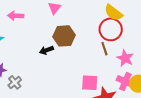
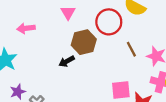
red circle: (111, 29) -> (109, 22), moved

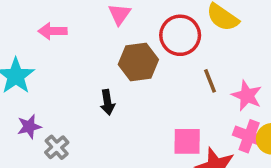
black arrow: (67, 61) -> (107, 102), moved, turned -77

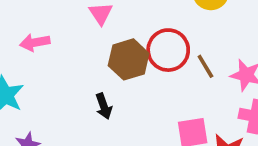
red circle: (180, 35) -> (168, 50), moved

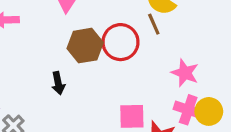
brown line: (205, 66) -> (154, 24), moved

